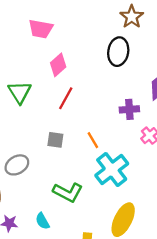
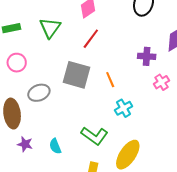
gray square: (55, 140) -> (76, 75), size x1.8
cyan cross: (112, 170) -> (124, 108), size x0.6
green L-shape: (68, 192) -> (94, 136), moved

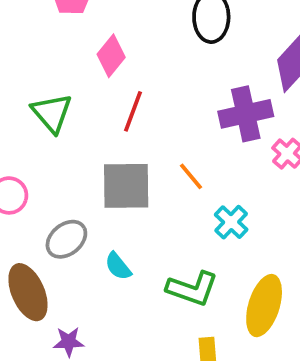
purple cross: (147, 56) -> (246, 114), size x1.5
cyan semicircle: (55, 146) -> (118, 266), moved

